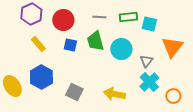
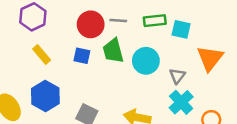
red circle: (63, 20) -> (91, 24), moved

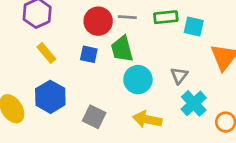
cyan circle: (146, 61) -> (138, 80), moved
gray triangle: (177, 76) -> (179, 76), moved

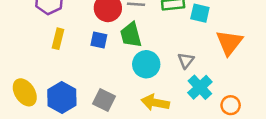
yellow rectangle: (46, 53) -> (58, 39), turned 54
blue hexagon: (50, 97) -> (62, 97), moved

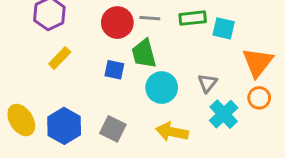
yellow rectangle: (58, 39) -> (60, 58), turned 30
blue square: (99, 40) -> (114, 70), moved
orange circle: (231, 105) -> (259, 98), moved

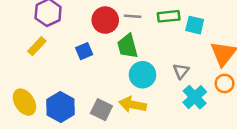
yellow rectangle: (60, 58) -> (37, 46), moved
blue square: (114, 70) -> (84, 51), moved, turned -35
yellow arrow: (172, 132) -> (133, 105), moved

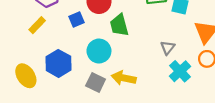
blue square: (84, 51) -> (76, 20), moved
cyan circle: (143, 75) -> (99, 51), moved
blue hexagon: (60, 107) -> (58, 63), moved

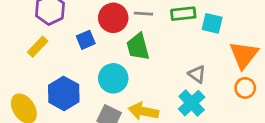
gray triangle: (168, 48) -> (197, 74), turned -32
cyan cross: (180, 71) -> (192, 103), moved

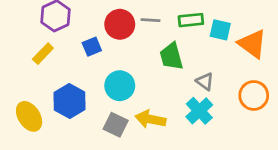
green trapezoid: (138, 47) -> (171, 56), moved
orange triangle: (244, 55) -> (252, 44), moved, turned -32
orange circle: (245, 88) -> (254, 95), size x1.4

